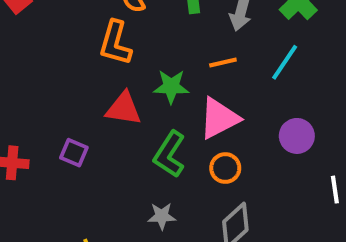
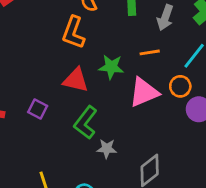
green L-shape: (169, 154) -> (86, 123), moved
orange circle: (225, 168) -> (180, 86), moved
gray star: (162, 216) -> (107, 149), moved

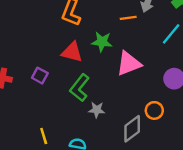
orange line: (150, 52) -> (128, 18), moved
orange circle: (180, 86) -> (154, 110), moved

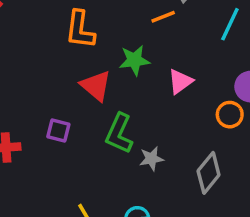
red triangle: (72, 52) -> (96, 86), turned 40
pink triangle: (129, 64) -> (180, 81), size x0.7
orange circle: (154, 110) -> (230, 115), moved

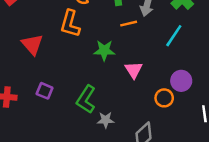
pink triangle: (180, 81) -> (134, 70), turned -36
red triangle: (96, 86) -> (32, 44), moved

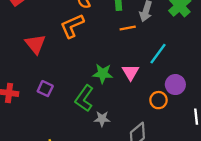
orange L-shape: (70, 24) -> (72, 26), turned 48
cyan line: (174, 36) -> (158, 54), moved
green star: (104, 50) -> (103, 73), moved

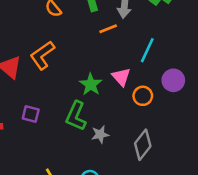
orange L-shape: (72, 26) -> (42, 55), moved
green star: (103, 73) -> (91, 84), turned -30
orange circle: (158, 100) -> (143, 96), moved

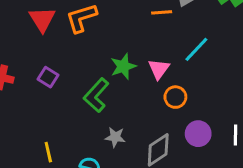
purple circle: (173, 80) -> (198, 134), moved
gray star: (100, 134) -> (115, 137), moved

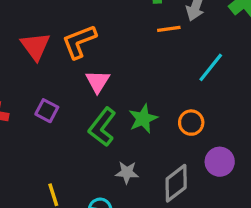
green star: (123, 66) -> (143, 119), moved
pink triangle: (159, 69) -> (98, 81), moved

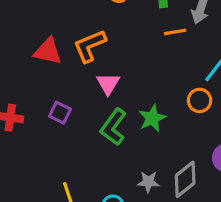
red triangle: (35, 46) -> (48, 51), turned -40
orange circle: (191, 123) -> (200, 100), moved
gray star: (127, 172) -> (148, 182), moved

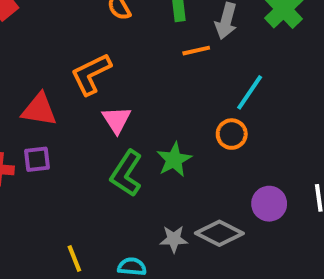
red triangle: (48, 51) -> (39, 110), moved
purple square: (60, 113) -> (37, 159), moved, turned -30
gray diamond: (185, 179) -> (219, 233), turned 69

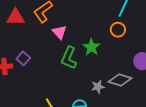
red triangle: (39, 110) -> (16, 17), moved
purple square: (37, 159) -> (23, 58), turned -32

